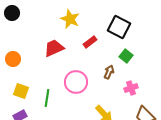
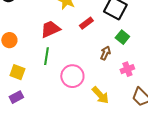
pink circle: (76, 82) -> (72, 76), moved
green line: (47, 98) -> (46, 56), moved

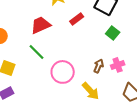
brown arrow: (105, 53) -> (99, 66), moved
green line: (46, 56) -> (37, 52), turned -54

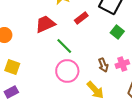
green line: (37, 52) -> (64, 46), moved
brown arrow: (99, 66) -> (103, 65), turned 136

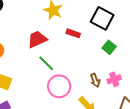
red rectangle: (81, 18) -> (73, 33), turned 56
green line: (64, 46) -> (46, 63), moved

